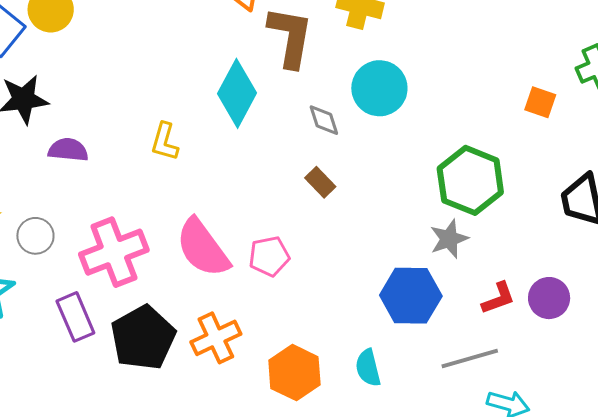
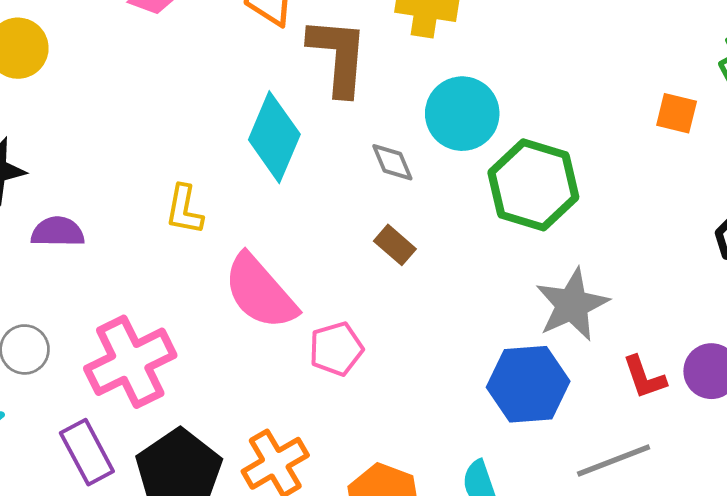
green hexagon: (470, 180) -> (533, 185), moved
gray star: (449, 239) -> (572, 305), size x1.4
pink semicircle: (203, 248) -> (260, 292), moved
red L-shape: (498, 298) -> (644, 377), turned 96

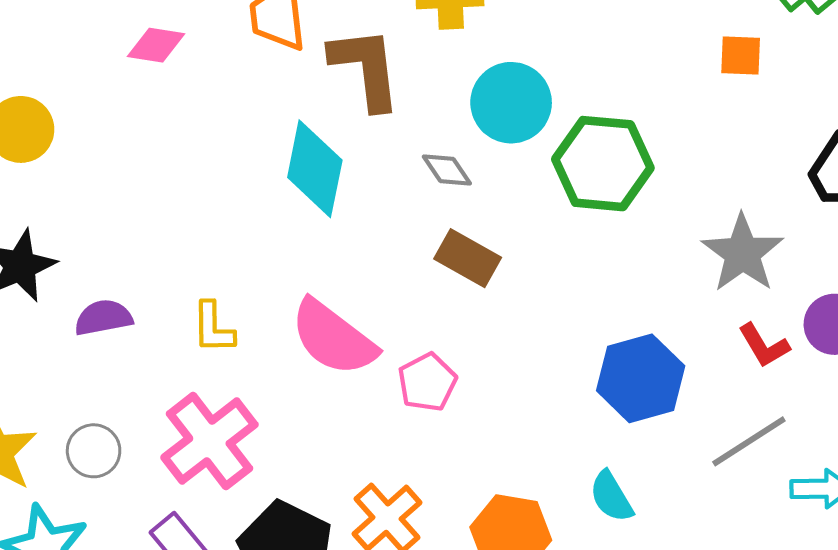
yellow L-shape: (184, 210) -> (213, 328), moved
brown rectangle: (395, 245) -> (468, 258), size x1.4
gray star: (572, 305) -> (743, 253), moved

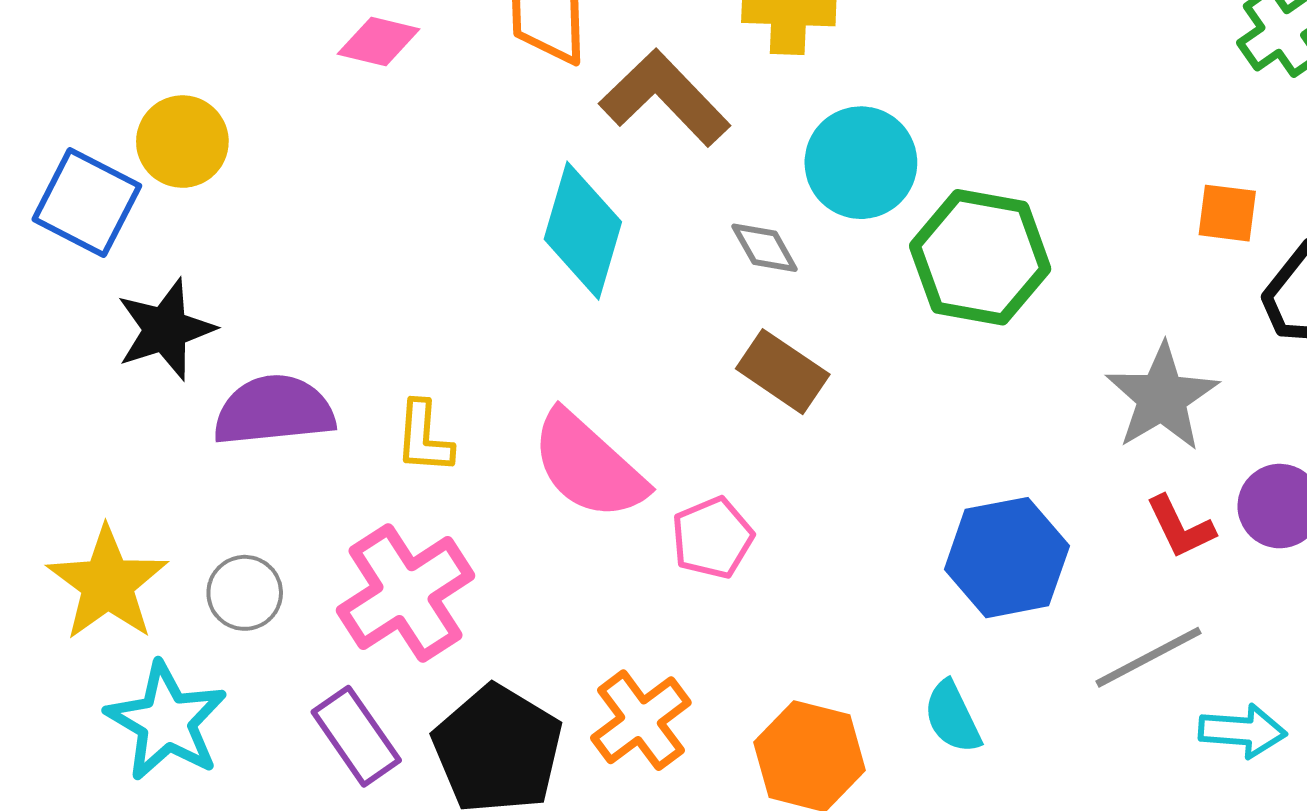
orange square: (741, 56) -> (1227, 213), moved
brown L-shape: (366, 68) -> (665, 98), turned -42
purple semicircle: (103, 318) -> (274, 410), size x1.5

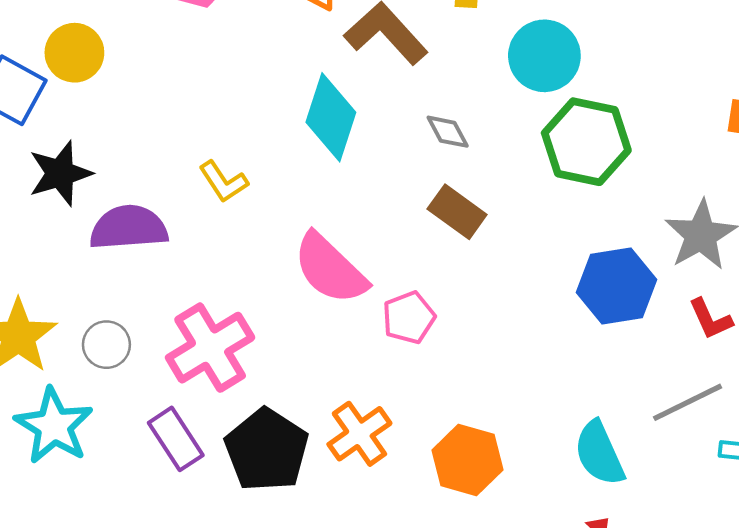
cyan circle: (861, 163) -> (544, 56), moved
yellow L-shape: (424, 437) -> (223, 182), moved, turned -39
blue hexagon: (1007, 558) -> (617, 286), moved
cyan semicircle: (952, 717) -> (599, 453), moved, size x1.4

